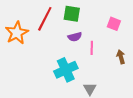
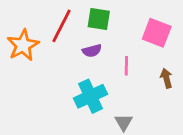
pink square: (114, 24) -> (157, 33), size x1.5
purple semicircle: (75, 37) -> (92, 51), moved

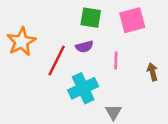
red line: (62, 26) -> (57, 61), moved
pink square: (157, 33) -> (132, 20), moved, turned -36

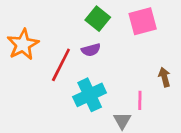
green square: (91, 18) -> (98, 19), turned 30
pink line: (116, 61) -> (140, 100), moved

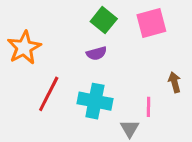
red line: (61, 65) -> (49, 94), moved
cyan cross: (90, 95) -> (95, 101), turned 36

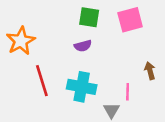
green square: (104, 20) -> (89, 17), turned -30
red line: (49, 94) -> (42, 81), turned -44

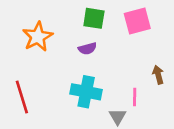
orange star: (21, 41) -> (38, 37), moved
red line: (42, 81) -> (22, 97), moved

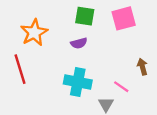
red line: (22, 97) -> (20, 69), moved
pink line: (135, 97) -> (121, 87), turned -56

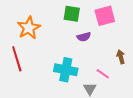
purple semicircle: (79, 43) -> (84, 37), moved

